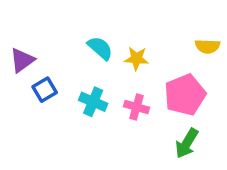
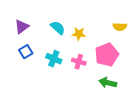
purple triangle: (22, 60) -> (22, 27), moved
green arrow: (187, 143) -> (108, 83), turned 72

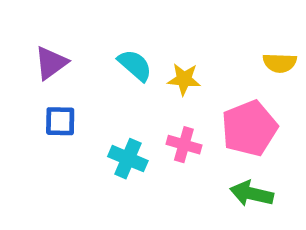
blue square: (26, 52) -> (60, 121), turned 32
cyan cross: (54, 59) -> (128, 159), moved

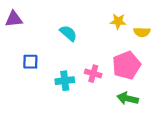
purple triangle: (51, 63) -> (14, 19), moved, turned 30
yellow star: (184, 79) -> (118, 21), moved
cyan cross: (128, 159) -> (65, 81), turned -30

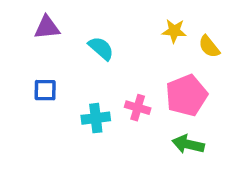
purple triangle: (14, 19) -> (47, 27), moved
yellow semicircle: (142, 32) -> (209, 47), turned 49

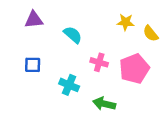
pink cross: (138, 108) -> (99, 62), moved
cyan cross: (96, 118) -> (69, 85), turned 30
green arrow: (188, 144) -> (104, 104), moved

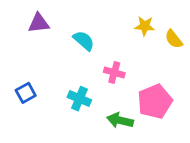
blue square: (33, 65) -> (26, 93), moved, turned -30
pink pentagon: (134, 69) -> (155, 102), moved

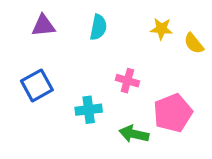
cyan semicircle: (84, 41) -> (98, 27), moved, turned 60
blue square: (26, 93) -> (37, 85), moved, size x1.4
cyan cross: (79, 99) -> (89, 110), turned -30

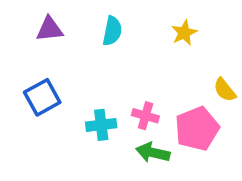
yellow star: (161, 29) -> (184, 33), turned -30
yellow semicircle: (194, 43) -> (225, 90), moved
pink cross: (127, 81) -> (145, 116), moved

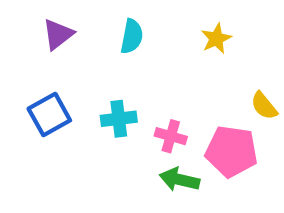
purple triangle: (50, 29) -> (58, 34), turned -32
cyan cross: (101, 125) -> (119, 119), moved
pink pentagon: (197, 129) -> (231, 151), turned 30

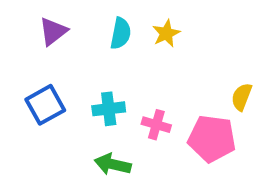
yellow star: (216, 39) -> (166, 33), moved
yellow semicircle: (264, 106) -> (242, 97), turned 60
green arrow: (179, 180) -> (113, 164), moved

